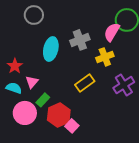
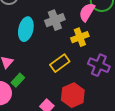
purple cross: (124, 85) -> (99, 65), turned -35
red hexagon: (59, 115) -> (73, 95), moved

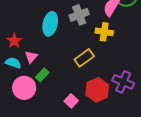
yellow cross: (80, 37) -> (104, 32), turned 30
purple cross: (99, 65) -> (123, 82), moved

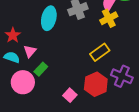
yellow cross: (104, 32) -> (109, 18), moved, turned -36
yellow rectangle: (84, 58) -> (100, 52), moved

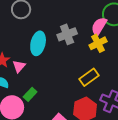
pink triangle: (30, 51) -> (19, 66), moved

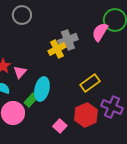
cyan ellipse: (38, 43) -> (42, 89), moved
yellow cross: (98, 43) -> (57, 49), moved

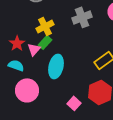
yellow cross: (57, 49) -> (45, 26), moved
green rectangle: (31, 100) -> (45, 42), moved

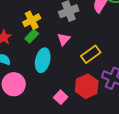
pink triangle: (34, 49) -> (64, 39), moved

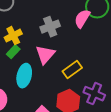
pink triangle: (64, 39) -> (45, 55), size x1.5

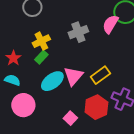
pink triangle: (45, 55) -> (73, 76), moved
cyan ellipse: (24, 76) -> (52, 81), turned 40

